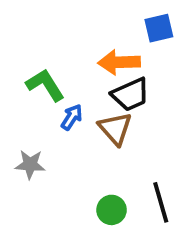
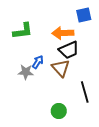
green L-shape: (45, 85) -> (23, 31), moved, turned 115
gray star: (30, 164) -> (26, 72), moved
black line: (161, 202) -> (85, 92), moved

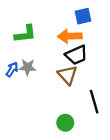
blue square: (84, 15) -> (83, 16), moved
blue arrow: (38, 62) -> (12, 69), moved
gray star: (26, 72) -> (28, 67), moved

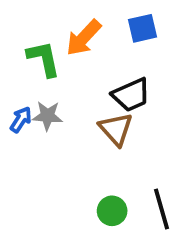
green L-shape: (25, 34) -> (44, 59), turned -95
orange arrow: (70, 36) -> (84, 38), moved, turned -45
black line: (94, 102) -> (162, 209), moved

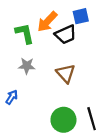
black trapezoid: (131, 95) -> (66, 35), moved
blue arrow: (21, 120) -> (12, 97), moved
green circle: (112, 211) -> (63, 120), size x1.5

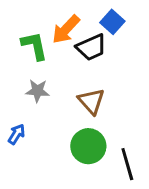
blue square: (81, 16) -> (112, 22), turned -35
green circle: (63, 120) -> (88, 146), moved

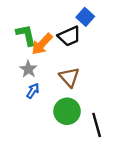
orange arrow: (66, 29) -> (42, 44), moved
gray star: (37, 91) -> (28, 69), turned 30
blue arrow: (16, 134) -> (33, 91), moved

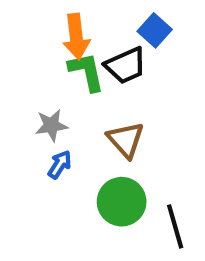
green L-shape: (26, 35) -> (87, 72), moved
orange arrow: (42, 44) -> (76, 37), moved, turned -50
gray star: (28, 69) -> (51, 125), turned 30

